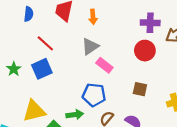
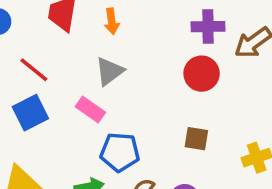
pink rectangle: (104, 65) -> (90, 109), moved

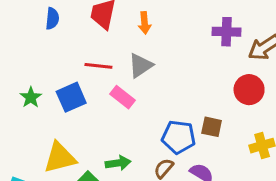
red line: (34, 70) -> (98, 66), moved, turned -36
red circle: (202, 74) -> (249, 90), moved
blue pentagon: (120, 152) -> (179, 137), moved

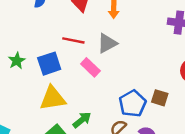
blue pentagon: (179, 137) -> (133, 104), turned 30
yellow triangle: (60, 158) -> (53, 98), moved
green arrow: (118, 163) -> (82, 120), turned -36

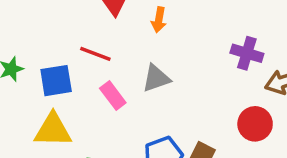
gray triangle: (107, 43) -> (156, 78), moved

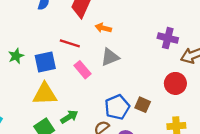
orange arrow: (159, 20) -> (103, 28), moved, turned 98

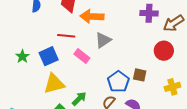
orange arrow: (103, 28) -> (92, 16), size x1.6

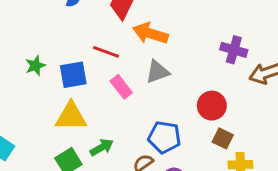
red circle: (164, 51) -> (212, 106), moved
brown square: (140, 75) -> (223, 138), moved
blue pentagon: (118, 82) -> (164, 137), turned 30

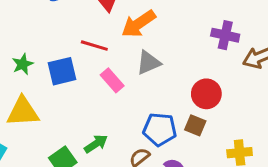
orange arrow: (150, 33) -> (139, 24), turned -48
yellow triangle: (71, 117) -> (23, 112), moved
brown square: (223, 138) -> (195, 125), moved

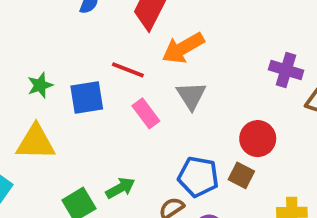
gray triangle: (148, 63) -> (191, 96), turned -44

